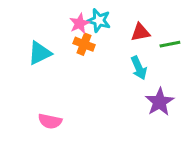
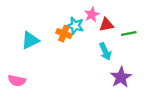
cyan star: (99, 20) -> (75, 26), moved
pink star: (80, 23) -> (92, 15), moved
pink semicircle: (50, 121) -> (17, 81), moved

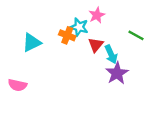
red triangle: (106, 25) -> (96, 45), moved, turned -40
green line: (129, 34) -> (136, 35), turned 40
purple star: (121, 77) -> (117, 73), moved

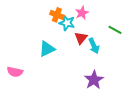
orange cross: (67, 35) -> (57, 15), moved
cyan triangle: (32, 42) -> (47, 49), moved
purple star: (117, 73) -> (94, 80), moved

